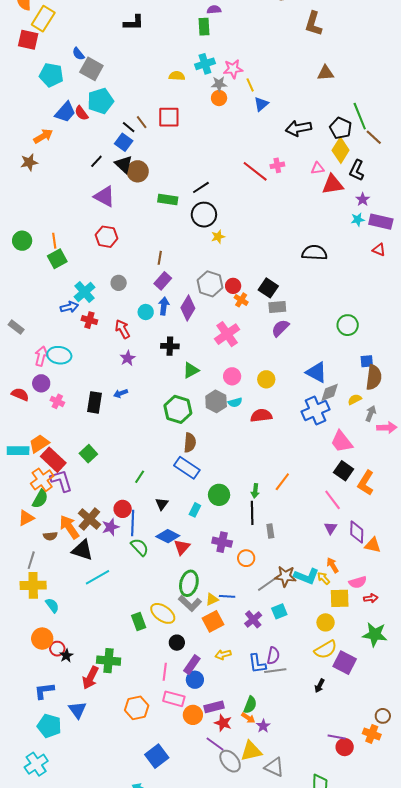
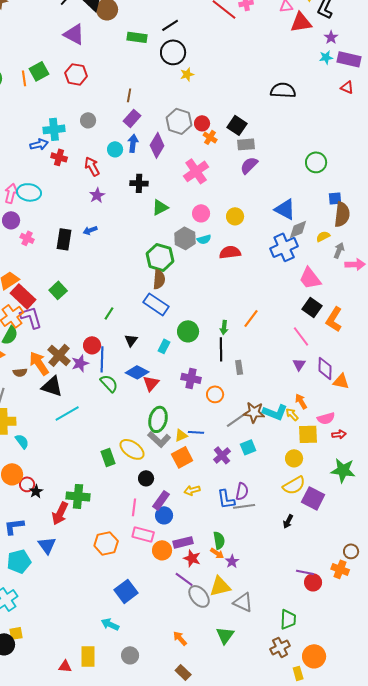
green square: (57, 259) -> (39, 71), moved
cyan cross: (84, 292) -> (54, 129), turned 35
green hexagon: (178, 409) -> (160, 257), moved
green semicircle: (250, 705) -> (219, 540), turned -30
cyan pentagon: (49, 726) -> (19, 561), turned -30

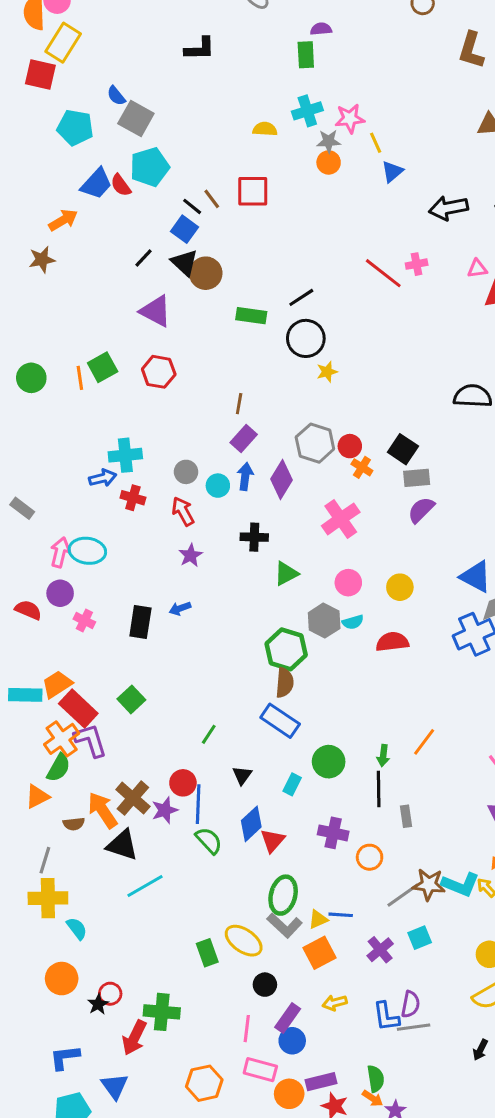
gray circle: (88, 120) -> (186, 472), moved
blue diamond: (137, 372) -> (251, 824), turned -70
red circle: (27, 484) -> (110, 994), moved

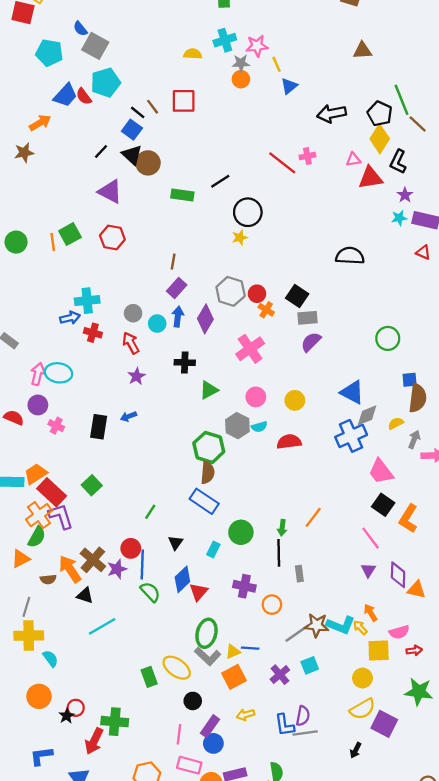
black circle: (306, 338) -> (248, 212), moved
black triangle: (122, 845) -> (85, 595), size x0.7

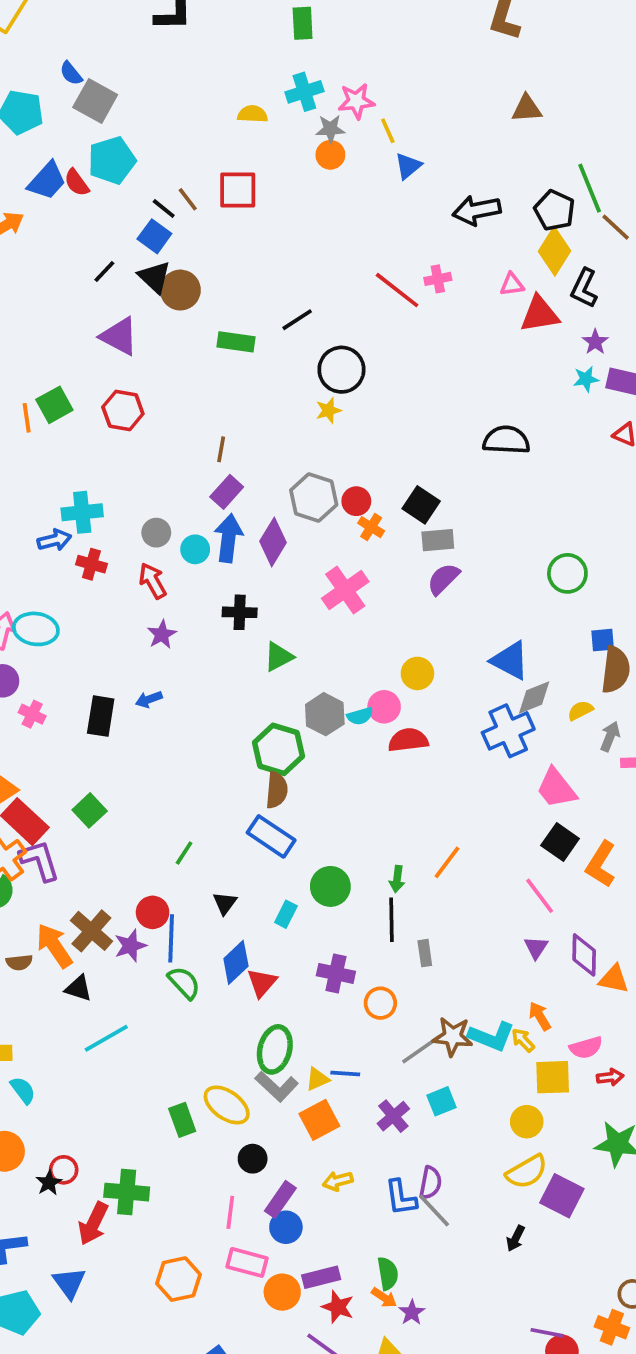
blue arrow: (178, 317) -> (229, 538), size x1.4
pink circle: (256, 397) -> (384, 707), moved
gray line: (305, 733) -> (434, 1211), turned 55

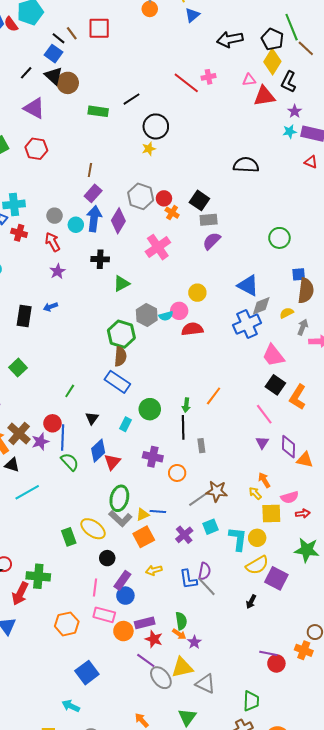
cyan L-shape: (492, 1036) -> (238, 539), moved, turned -105

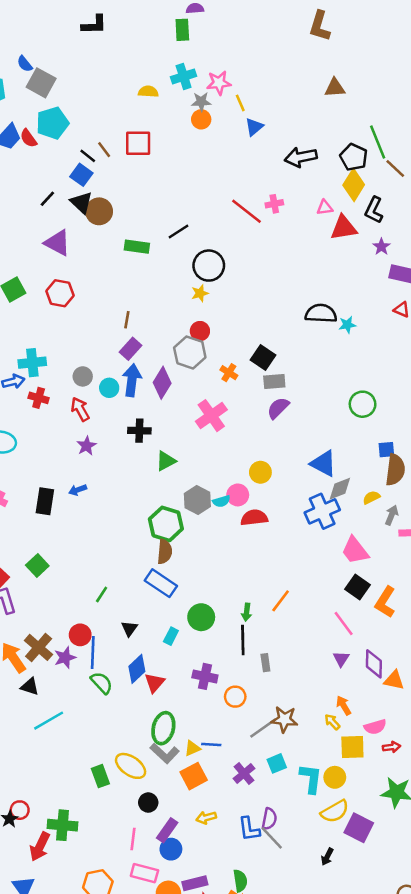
cyan star: (290, 132) -> (347, 325), moved
red circle: (164, 198) -> (200, 331), moved

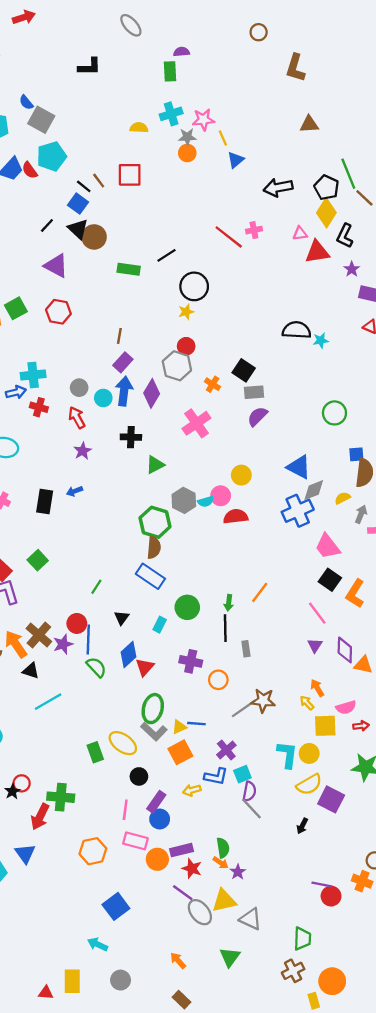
cyan square: (277, 763) -> (242, 774), moved
blue L-shape: (249, 829) -> (216, 776), moved, turned -70

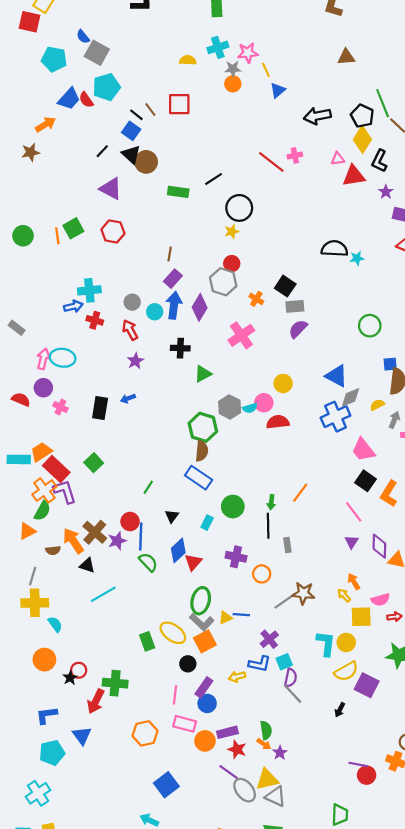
orange square: (180, 752) -> (205, 641), moved
gray triangle: (251, 919) -> (276, 797), moved

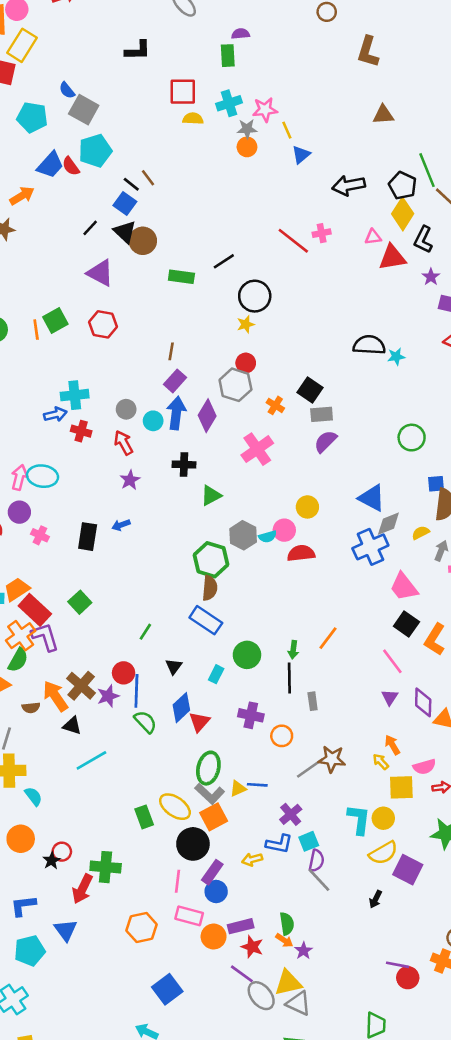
red square: (179, 104) -> (183, 92), moved
black circle: (188, 664) -> (193, 844), size x1.6

